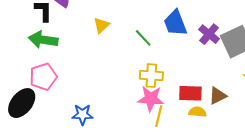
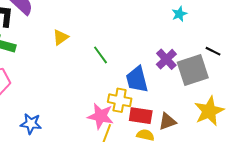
blue trapezoid: (175, 23) -> (137, 79), moved
yellow cross: (151, 76) -> (120, 100), moved

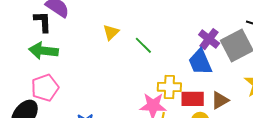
yellow triangle: (61, 37) -> (111, 32), moved
blue trapezoid: (137, 79) -> (200, 62), moved

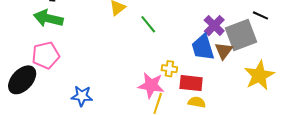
yellow cross: (169, 87) -> (169, 69), size x0.7
brown triangle: (220, 100) -> (224, 51), moved, turned -30

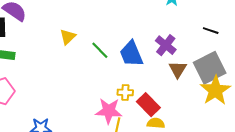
gray square: (241, 35) -> (210, 68), moved
blue trapezoid: (203, 47) -> (131, 54), moved
red rectangle: (191, 83) -> (148, 105), turned 45

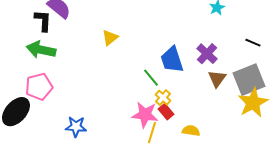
green line: (100, 50) -> (151, 78), moved
yellow cross: (125, 92) -> (163, 98), turned 35
red rectangle: (148, 105) -> (166, 112), moved, size x0.7

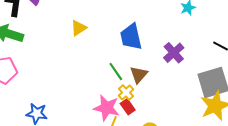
blue trapezoid: (172, 60) -> (131, 37), moved
brown triangle: (217, 79) -> (139, 75), moved

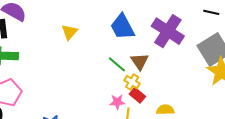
purple cross: (174, 53) -> (168, 31), size x1.5
pink star: (106, 108) -> (117, 102), size x0.6

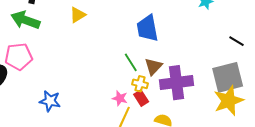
purple cross: (168, 31) -> (176, 83), moved, turned 32
yellow triangle: (70, 32) -> (78, 15), moved
yellow cross: (132, 82) -> (140, 84), turned -35

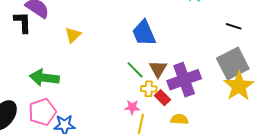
green arrow: (25, 20) -> (44, 78), moved
pink pentagon: (19, 56) -> (42, 112), moved
red rectangle: (141, 98) -> (163, 98), moved

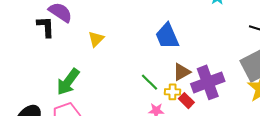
brown triangle: (158, 69) -> (182, 72), turned 30
green line: (135, 70) -> (149, 82), moved
green arrow: (44, 78) -> (68, 82), turned -60

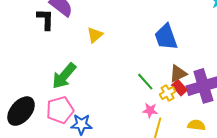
yellow cross: (172, 92) -> (168, 93), turned -35
red rectangle: (186, 101) -> (179, 88), moved

